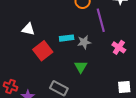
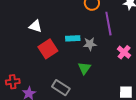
red cross: (10, 87) -> (13, 82), turned -32

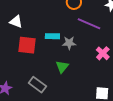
purple line: (108, 24) -> (89, 24), turned -60
red square: (48, 49) -> (27, 45), turned 36

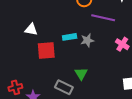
green triangle: (62, 67) -> (81, 74), moved

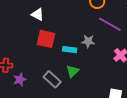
cyan rectangle: (70, 37) -> (70, 50), moved

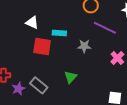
cyan rectangle: (70, 50) -> (59, 33), moved
gray rectangle: (52, 79) -> (39, 85), moved

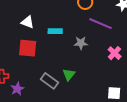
red square: (42, 46) -> (28, 48), moved
gray rectangle: (39, 85) -> (50, 81), moved

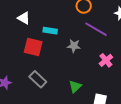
red square: (28, 48) -> (33, 47), moved
green triangle: (69, 75) -> (75, 87), moved

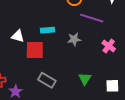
white triangle: (24, 18) -> (18, 36), moved

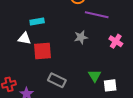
cyan rectangle: (47, 30) -> (37, 21), moved
white square: (112, 86) -> (110, 85), moved

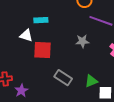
green triangle: (95, 76) -> (91, 81), turned 32
gray rectangle: (57, 80) -> (63, 78), moved

